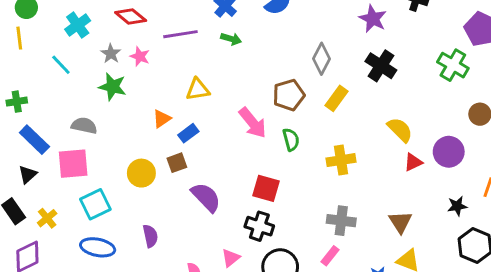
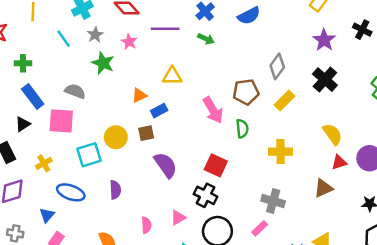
gray star: (111, 54) -> (95, 35), moved
cyan square: (95, 204) -> (89, 155), moved
yellow cross: (47, 218) -> (44, 163), moved
brown triangle: (400, 222) -> (323, 188), moved, turned 30

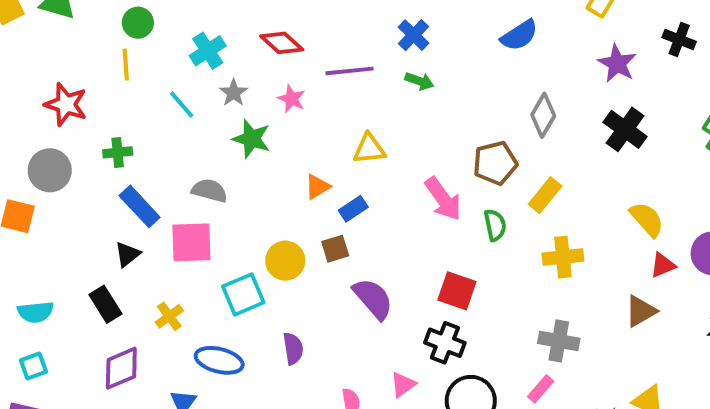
blue semicircle: (249, 16) -> (519, 35), moved
yellow rectangle: (285, 101) -> (545, 195), moved

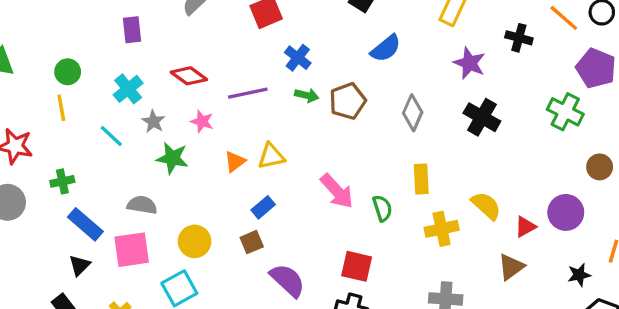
brown pentagon: (495, 163) -> (348, 101), moved
orange triangle: (317, 187) -> (235, 162), moved
yellow rectangle: (545, 195) -> (421, 179), turned -36
yellow semicircle: (647, 219) -> (486, 206), moved
yellow circle: (285, 261) -> (195, 241), moved

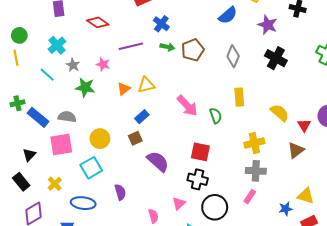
blue semicircle: (386, 48) -> (228, 15), moved
red diamond: (189, 76) -> (98, 22), moved
blue rectangle: (85, 224) -> (38, 117), moved
red triangle: (525, 227) -> (304, 125), turned -32
yellow cross: (442, 229) -> (254, 143), moved

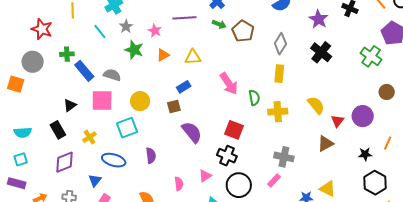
brown pentagon: (193, 50) -> (243, 31), turned -30
orange triangle: (124, 89) -> (163, 55), moved
yellow rectangle: (239, 97) -> (279, 74), moved
yellow cross: (254, 143) -> (278, 112), moved

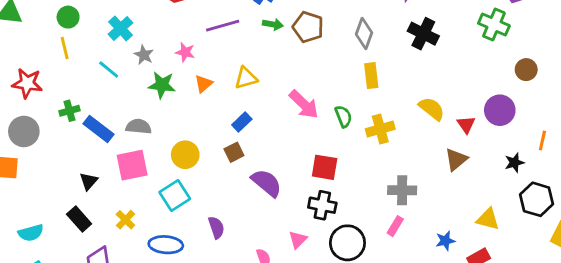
yellow triangle: (328, 189) -> (488, 219), moved

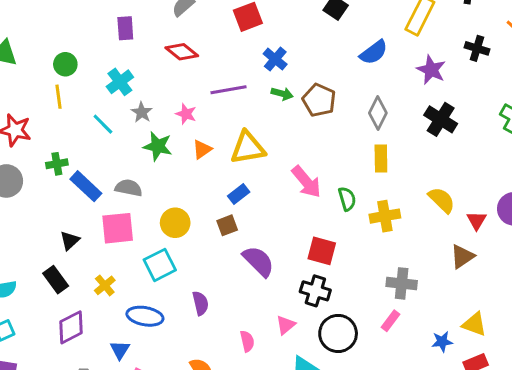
yellow triangle: (246, 78) -> (248, 148), size x1.4
yellow triangle: (488, 219) -> (474, 324), moved

